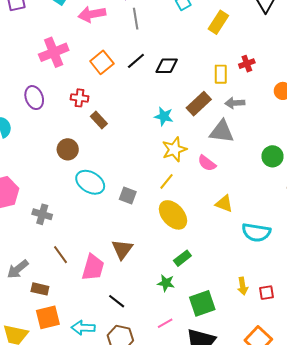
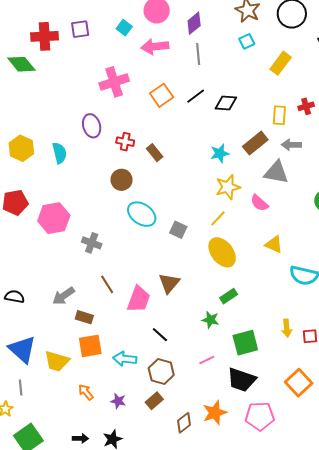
red cross: (79, 98) -> (125, 142), moved
cyan star: (164, 116) -> (220, 153), turned -30

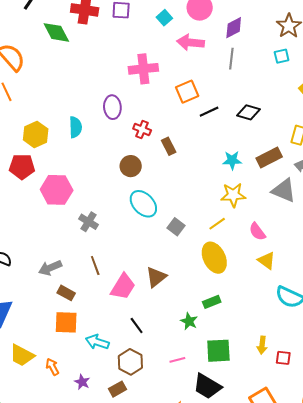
black line: (196, 96) -> (209, 112), moved
yellow hexagon: (21, 148) -> (36, 134), moved
pink semicircle: (259, 203) -> (257, 232), moved
yellow trapezoid: (57, 361) -> (22, 355), moved

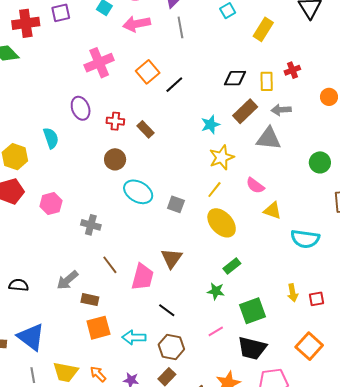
black diamond: (248, 112) -> (235, 78), moved
pink hexagon: (57, 190) -> (51, 204), size x0.7

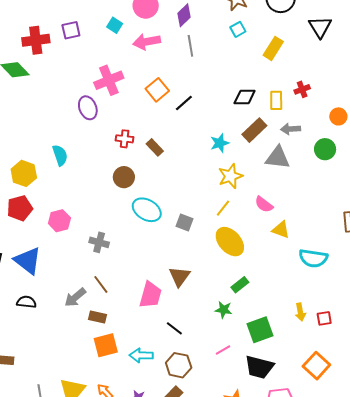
purple ellipse: (81, 108) -> (88, 108), moved
green circle: (320, 162) -> (325, 149), moved
brown line: (110, 265) -> (101, 284), moved
blue triangle: (31, 337) -> (28, 261), moved

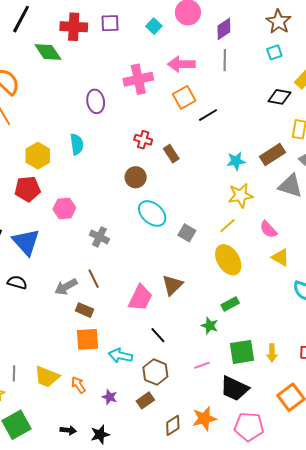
pink arrow: (147, 42) -> (181, 64), moved
black diamond: (245, 97) -> (279, 97), moved
purple ellipse: (88, 108) -> (96, 101), moved
yellow arrow: (300, 312) -> (272, 353), moved

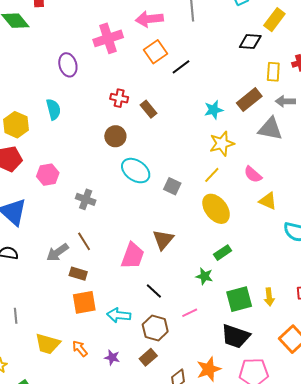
pink line: (202, 365) -> (190, 313), moved
gray line: (14, 373) -> (16, 316), moved

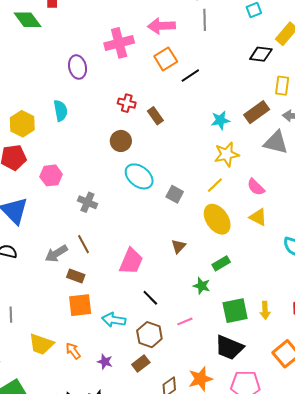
yellow triangle: (268, 201) -> (258, 217), moved
brown triangle: (163, 240) -> (178, 246), moved, size x0.7

